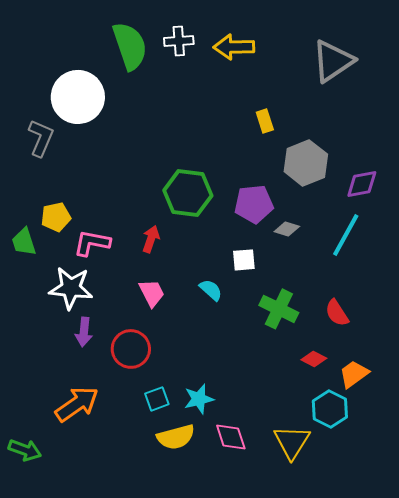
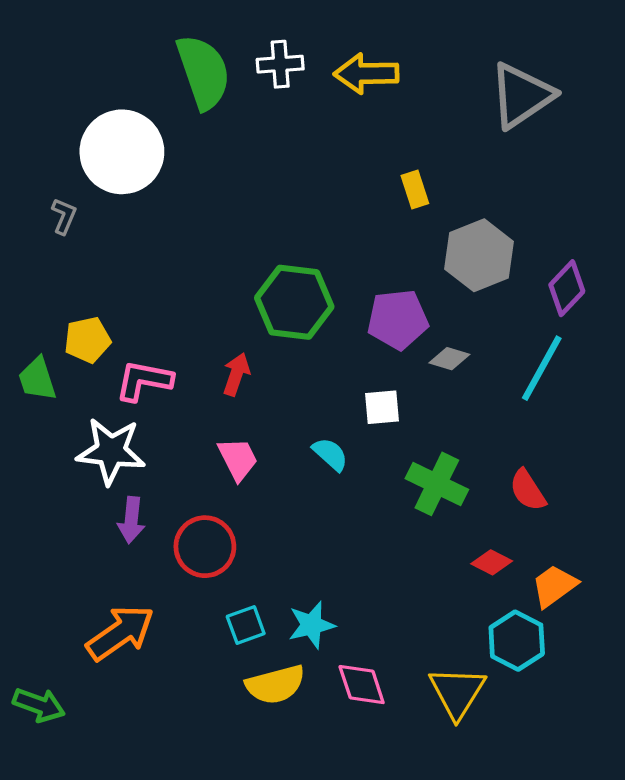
gray L-shape: (41, 138) -> (64, 216), size x0.6
purple diamond: (362, 184) -> (567, 288), turned -36

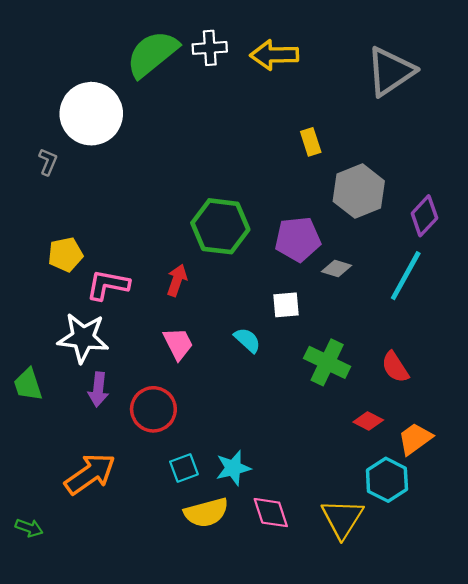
green semicircle: (203, 72) -> (152, 54), turned -110
green trapezoid: (37, 379) -> (28, 385), moved
green arrow: (39, 705) -> (29, 528), size x0.7

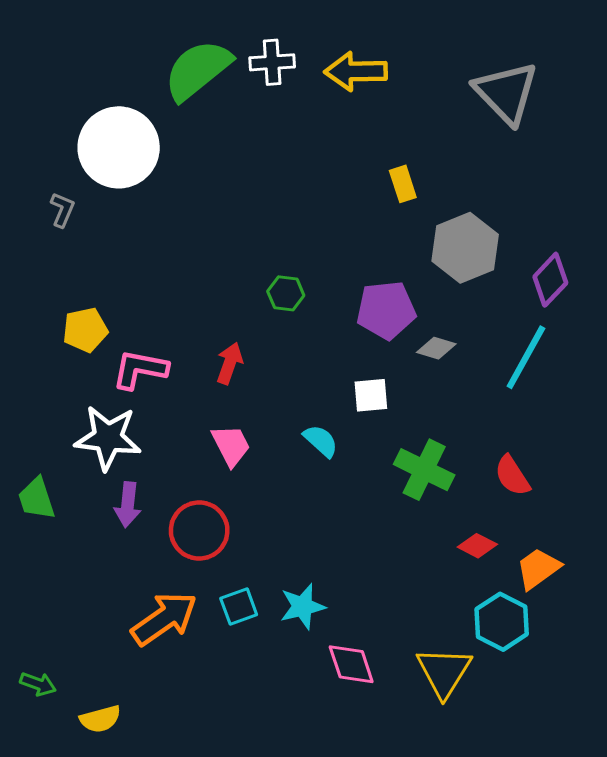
gray triangle: (390, 71) -> (506, 93), turned -40
green hexagon: (220, 226) -> (286, 293), size x0.5
orange arrow: (90, 474) -> (164, 619), moved
yellow semicircle: (206, 513) -> (100, 719), moved, size x0.7

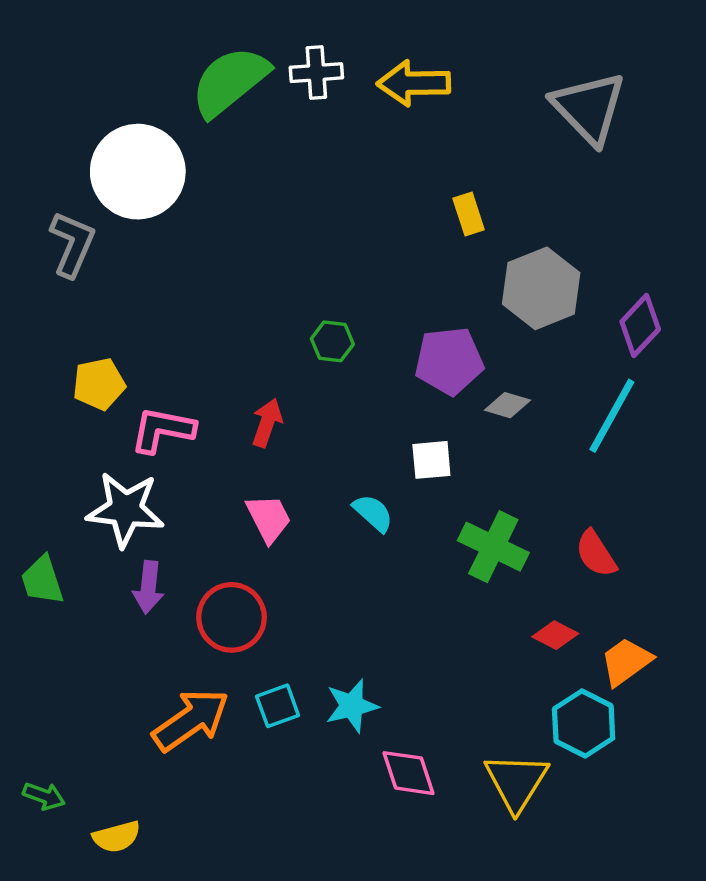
gray L-shape: (62, 210) -> (72, 244), size x1.6

